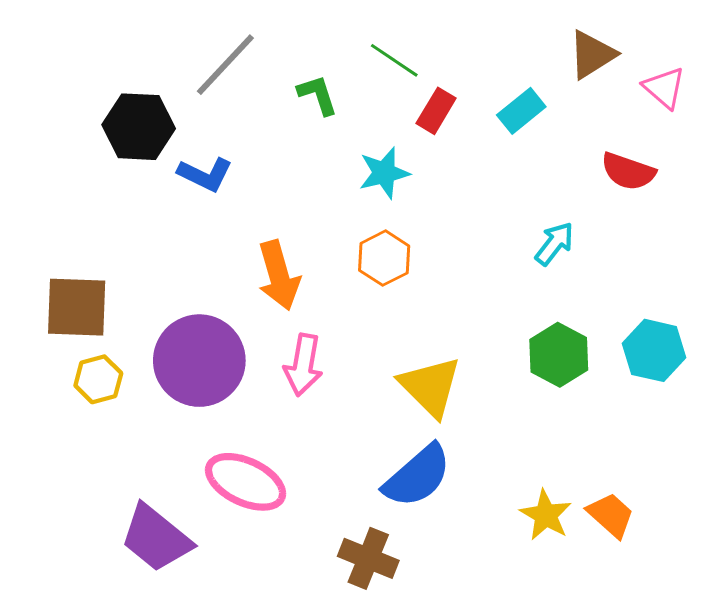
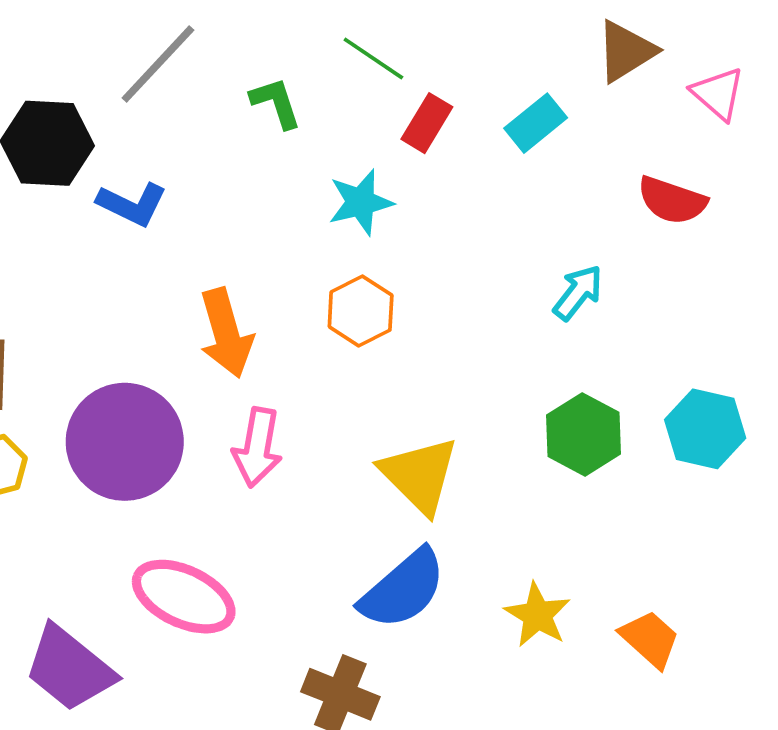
yellow star: (546, 515) -> (537, 615), moved

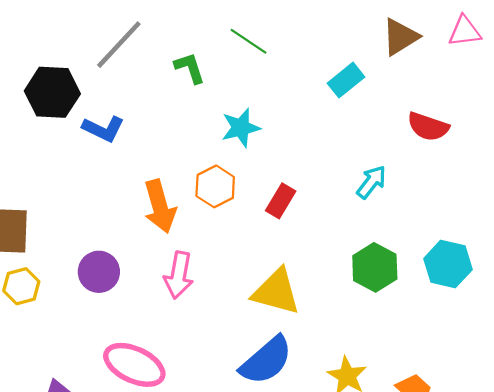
pink triangle: (718, 94) -> (465, 31), moved, turned -48
red rectangle: (427, 123) -> (281, 201), moved
orange hexagon: (361, 311) -> (215, 186), moved
purple circle: (125, 442) -> (99, 272), size x0.6
yellow triangle: (420, 475) -> (276, 292), turned -30

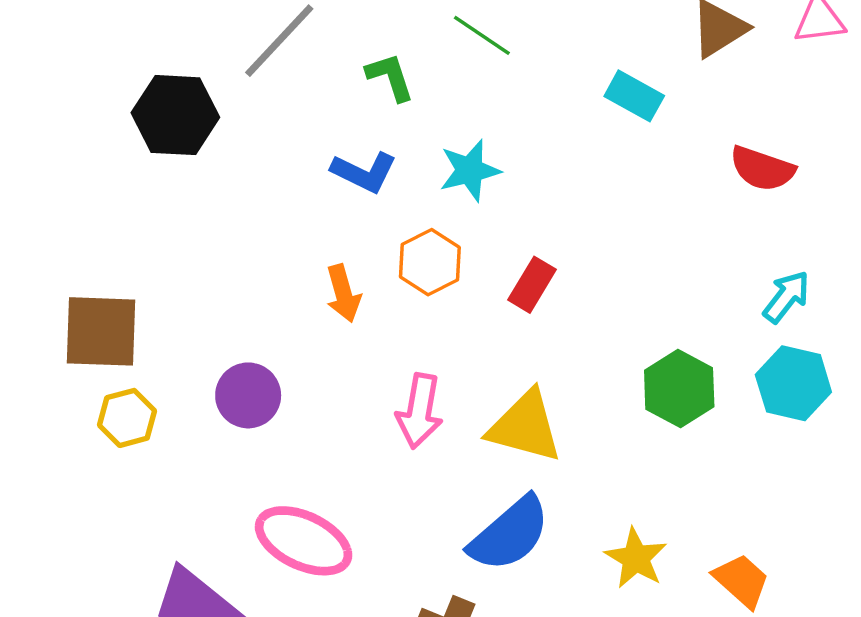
cyan rectangle: (346, 80) -> (634, 96), turned 68
blue L-shape: (103, 129) -> (364, 172), moved
cyan arrow: (371, 182) -> (786, 297), moved
orange arrow: (160, 206) -> (343, 293), size x0.7
pink arrow: (179, 275) -> (420, 411), moved

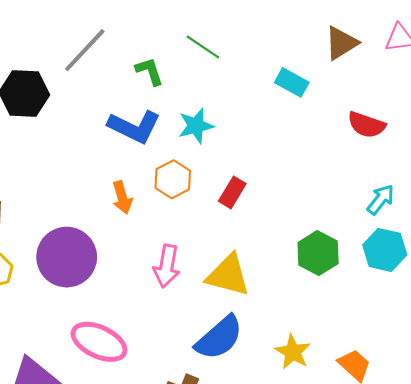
blue L-shape: (364, 172) -> (134, 127), size x1.4
purple circle: (248, 395) -> (67, 257), size x1.6

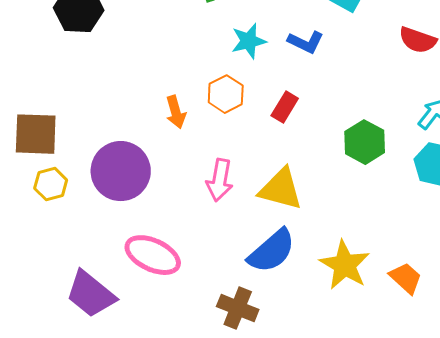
blue L-shape: (134, 127) -> (306, 42), moved, size x0.7
green hexagon: (318, 253) -> (365, 142), moved
yellow star: (293, 352) -> (345, 265), size x1.4

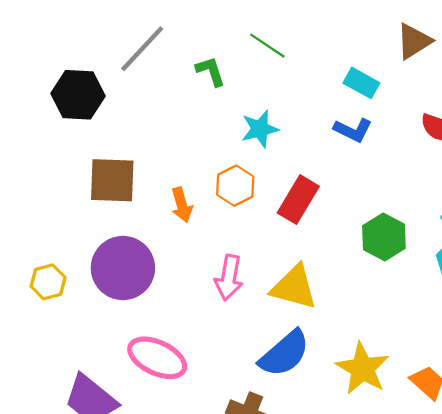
blue L-shape: (306, 42) -> (353, 130), moved
red rectangle: (285, 107) -> (298, 200), size x1.4
brown square: (36, 134) -> (112, 180), moved

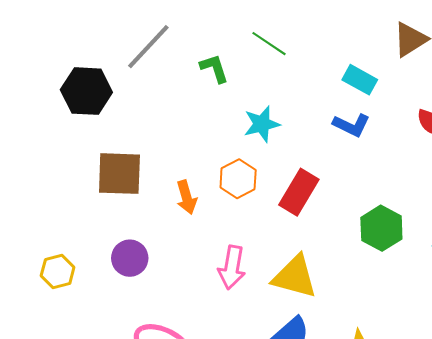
purple circle: (123, 268) -> (130, 258), size x0.6

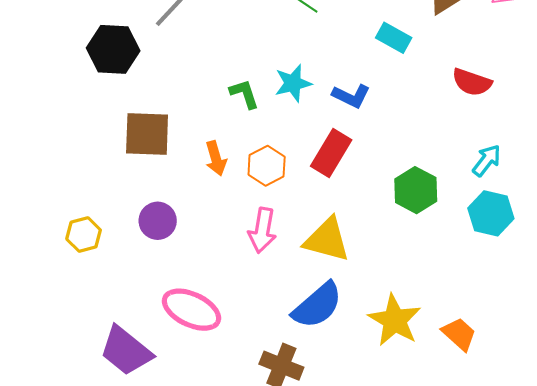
green L-shape: (214, 68) -> (244, 94), moved
blue L-shape: (351, 125) -> (351, 96), moved
orange hexagon: (238, 179) -> (267, 166), moved

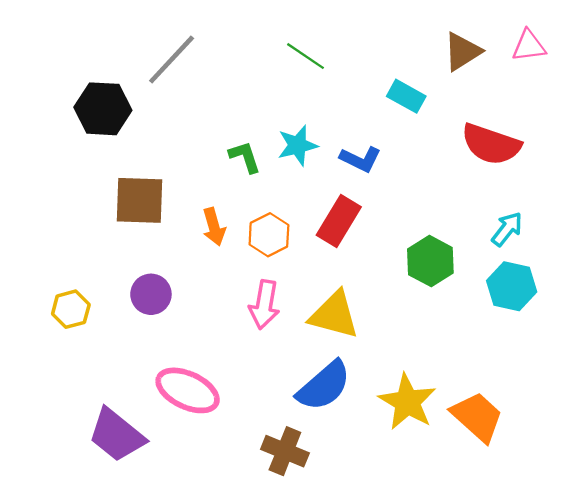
red semicircle: (472, 82) -> (491, 144), size x1.4
orange trapezoid: (459, 334) -> (477, 417), size x1.4

